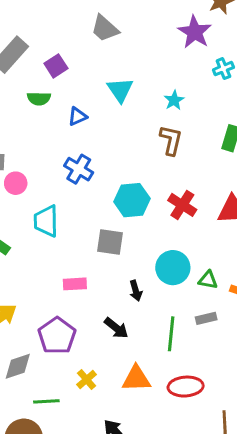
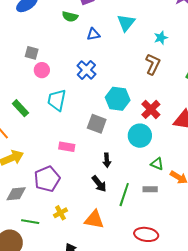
cyan circle: (173, 268) -> (140, 136), moved
black arrow: (116, 328) -> (99, 184), moved
red ellipse: (186, 387) -> (146, 234), moved

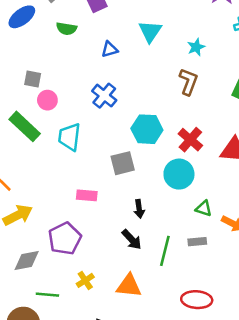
green semicircle: (70, 17) -> (67, 29), moved
green rectangle: (20, 108) -> (25, 126), moved, size x1.4
gray square: (97, 124) -> (123, 163), turned -30

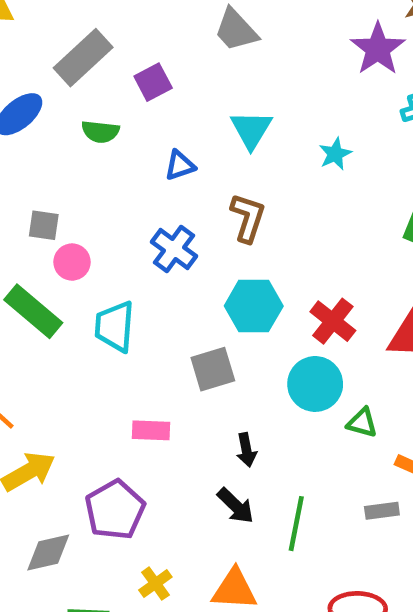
brown L-shape: (188, 82) -> (248, 218), moved
green triangle: (204, 208) -> (362, 423), moved
gray rectangle: (197, 242) -> (382, 511), moved

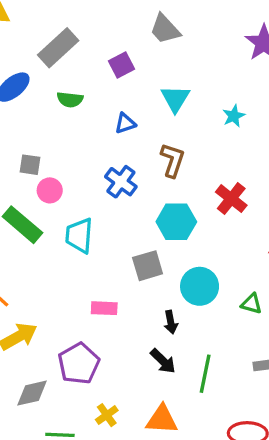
purple square: (153, 82) -> (121, 65), moved
red cross: (333, 321) -> (231, 199), moved
cyan circle: (315, 384) -> (200, 286), moved

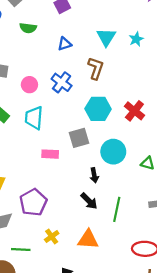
cyan triangle: (175, 99) -> (106, 37), moved
pink circle: (50, 190) -> (29, 85), moved
red cross: (231, 199) -> (134, 111), moved
pink rectangle: (104, 308) -> (50, 154), moved

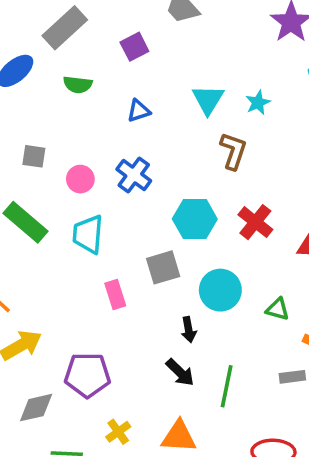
brown L-shape: (96, 68) -> (233, 151), moved
pink rectangle: (50, 154) -> (115, 295), turned 70
purple pentagon: (33, 202) -> (87, 375), turned 30

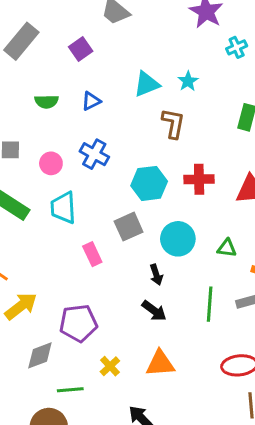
green semicircle: (78, 85) -> (47, 102), moved
cyan triangle: (208, 100) -> (147, 84), turned 44
red cross: (255, 222) -> (199, 179), turned -32
green line: (227, 386) -> (210, 304), moved

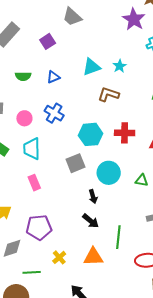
brown L-shape: (173, 123) -> (108, 94), turned -85
pink rectangle: (92, 254) -> (34, 183), moved
green line: (210, 304) -> (118, 237), moved

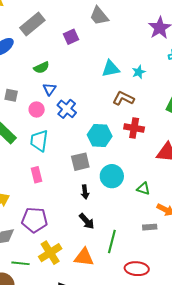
green semicircle: (23, 76) -> (41, 68), turned -35
blue triangle: (53, 77) -> (50, 89), moved, turned -40
red cross: (125, 133) -> (134, 128), moved
black arrow: (93, 197) -> (85, 192), moved
yellow cross: (59, 257) -> (50, 253), size x1.6

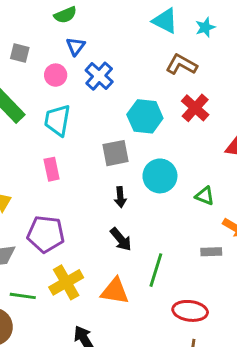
cyan triangle: (111, 69) -> (165, 21), turned 36
red cross: (134, 128) -> (195, 108), turned 30

